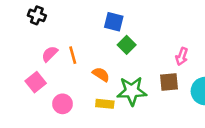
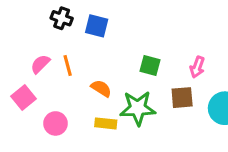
black cross: (37, 15) -> (62, 18), moved
blue square: (114, 22) -> (97, 26), moved
green square: (127, 45) -> (150, 66), moved, turned -30

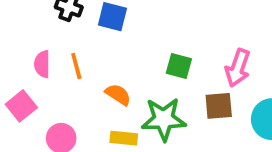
pink semicircle: (40, 64) -> (42, 64), turned -45
pink arrow: (197, 67) -> (238, 68), size x1.4

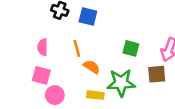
orange line: (76, 66) -> (77, 48), moved
pink square: (21, 106) -> (41, 75), moved, turned -36

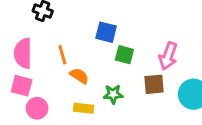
blue square: (88, 16) -> (106, 32), moved
pink semicircle: (43, 47) -> (23, 53), size x1.5
green star: (121, 83) -> (113, 94), size x0.6

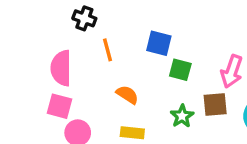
orange line: (62, 55) -> (108, 50), moved
green star: (113, 94) -> (182, 116), moved, turned -30

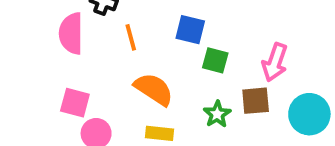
pink semicircle: (61, 68) -> (71, 33), moved
orange semicircle: (127, 95) -> (154, 89), size x1.5

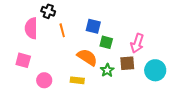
orange semicircle: (154, 89) -> (87, 57), moved
pink square: (75, 103) -> (23, 60), moved

